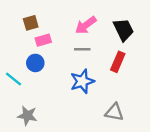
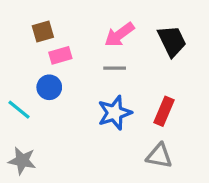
red rectangle: (118, 62) -> (164, 111), moved
gray star: (27, 116) -> (22, 161), moved

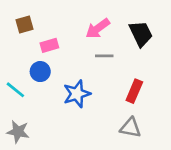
brown square: (43, 31) -> (25, 24), moved
gray line: (115, 68) -> (104, 56), moved
blue star: (115, 113) -> (77, 94), moved

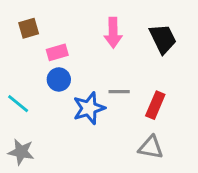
pink arrow: (98, 28) -> (113, 33), turned -55
gray line: (104, 56) -> (119, 92), moved
blue circle: (40, 72) -> (59, 79), moved

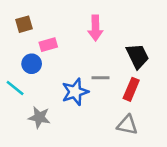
black trapezoid: (163, 39) -> (138, 56), moved
blue circle: (59, 79) -> (32, 64), moved
gray star: (21, 152) -> (39, 117), moved

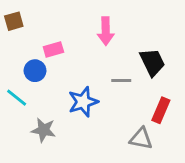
brown square: (24, 24) -> (14, 21), moved
gray line: (101, 78) -> (121, 81), moved
red rectangle: (131, 89) -> (161, 110), moved

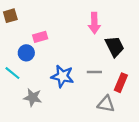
pink arrow: (106, 31) -> (94, 23), moved
gray line: (121, 81) -> (94, 72), moved
blue star: (83, 102) -> (62, 76), turned 30

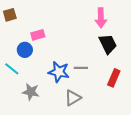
pink arrow: (94, 23) -> (101, 18), moved
gray line: (94, 72) -> (81, 68), moved
gray triangle: (106, 104) -> (73, 98), moved, turned -42

